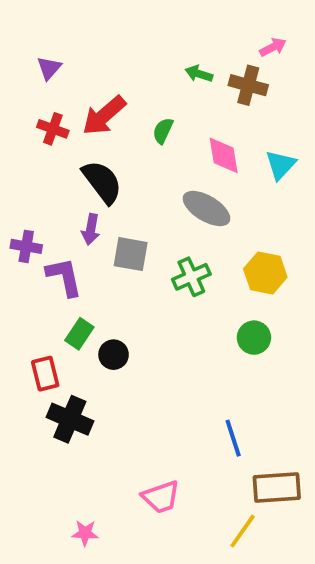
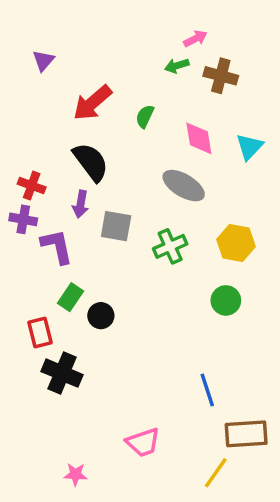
pink arrow: (273, 47) -> (195, 39), moved
green arrow: (199, 74) -> (177, 66), turned -35
red cross: (53, 129) -> (32, 186), moved

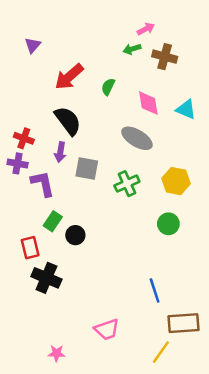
cyan triangle: (250, 147) -> (186, 109), turned -50

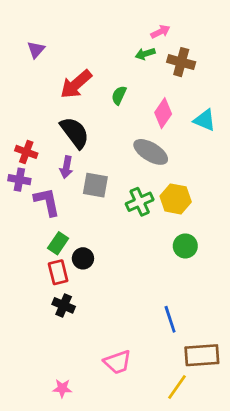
pink diamond: (148, 103) -> (163, 113), turned 44
yellow hexagon: (176, 181) -> (176, 199), moved
red rectangle: (30, 248) -> (58, 272), moved
black cross: (46, 278) -> (64, 305), moved, size x0.7

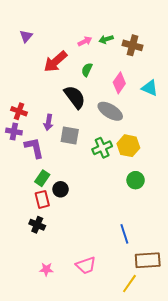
pink arrow: (160, 32) -> (85, 41), moved
black semicircle: (75, 133) -> (75, 97), moved
black cross: (64, 305) -> (37, 225), moved
pink star: (62, 388) -> (46, 269), moved

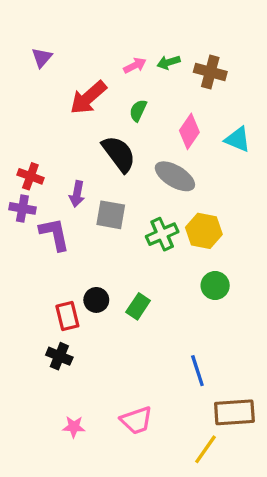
green rectangle: (42, 178) -> (138, 306), moved

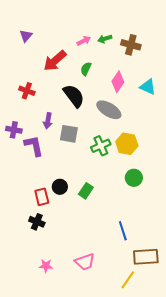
red cross: (30, 176) -> (27, 91), moved

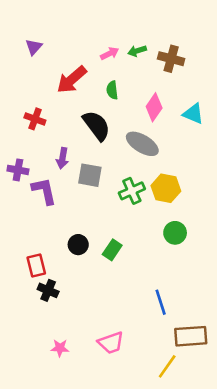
green semicircle: (86, 69) -> (112, 90), turned -32
red rectangle: (42, 197) -> (36, 266), moved

